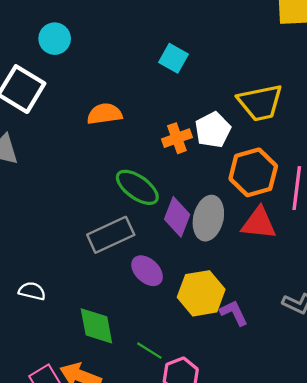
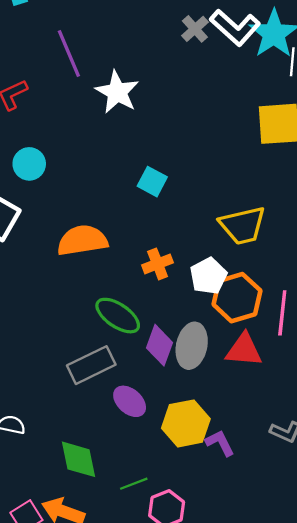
orange semicircle: (105, 114) -> (82, 240), size x1.4
white pentagon: (213, 130) -> (208, 276), moved
green line: (149, 351) -> (134, 484), turned -52

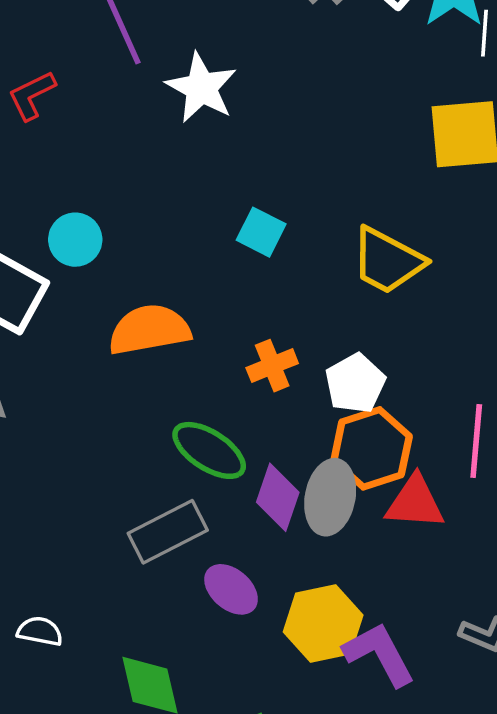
cyan circle: (29, 164) -> (75, 240), moved
yellow trapezoid: (243, 225) -> (387, 261), moved, turned 42
orange hexagon: (237, 298) -> (372, 448), moved
purple L-shape: (220, 443) -> (379, 654), size x1.5

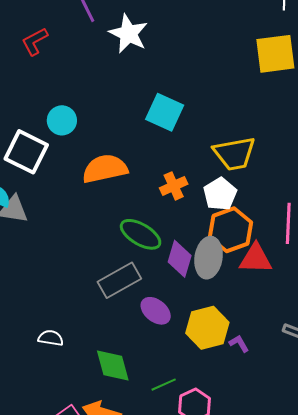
cyan square: (261, 232) -> (165, 112), size x1.4
yellow trapezoid: (387, 261) -> (234, 153), moved, turned -36
purple L-shape: (379, 654) -> (239, 343), size x0.5

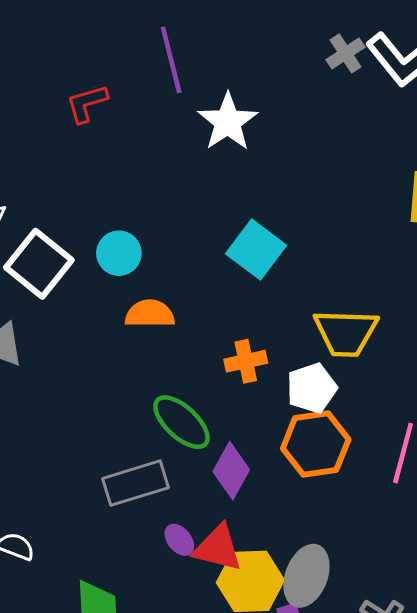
cyan circle: (62, 120) -> (119, 253), moved
orange semicircle: (105, 169) -> (150, 314), size x0.7
gray ellipse: (209, 258) -> (306, 576), moved
red triangle: (256, 259) -> (218, 548), moved
purple ellipse: (156, 311) -> (179, 540), size x0.7

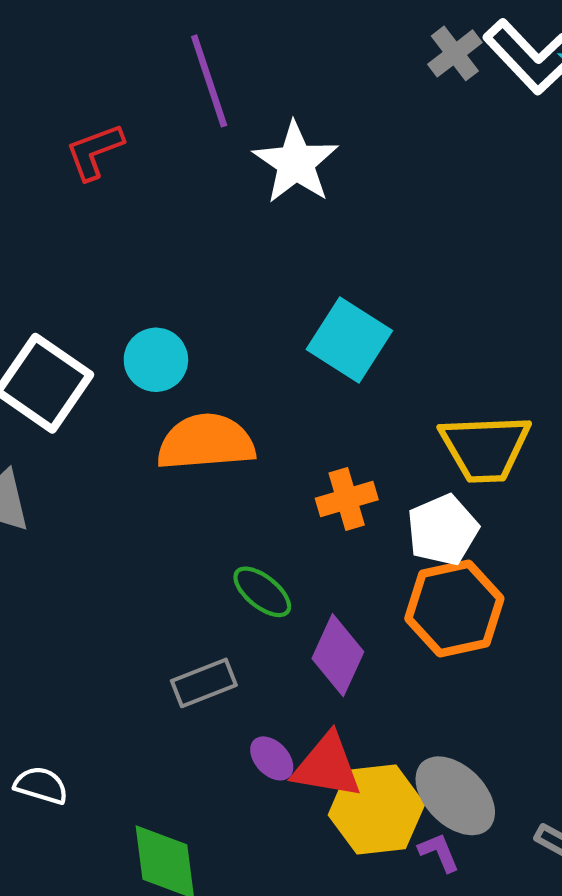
orange semicircle: (150, 314) -> (206, 442), size x1.4
green ellipse: (181, 422) -> (262, 592), size x0.7
gray rectangle: (136, 483) -> (204, 683), size x0.7
gray ellipse: (306, 576) -> (455, 796), turned -62

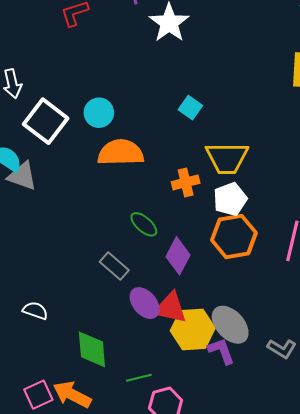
cyan square: (349, 340) -> (190, 108), size x0.6
yellow trapezoid: (485, 448) -> (227, 158), moved
gray rectangle: (204, 683) -> (114, 266), turned 60
purple ellipse: (272, 758) -> (145, 303), size x1.5
purple L-shape: (439, 852) -> (221, 351), size x1.4

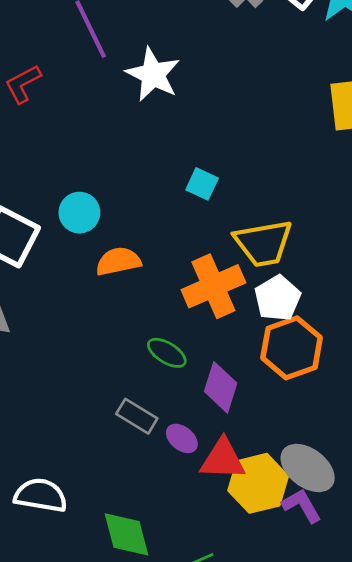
orange semicircle: (121, 153) -> (118, 261), size x0.7
orange cross: (186, 182) -> (213, 286), size x1.6
purple ellipse: (145, 303) -> (182, 438), moved, size x0.7
white semicircle: (35, 311) -> (41, 495), size x1.5

